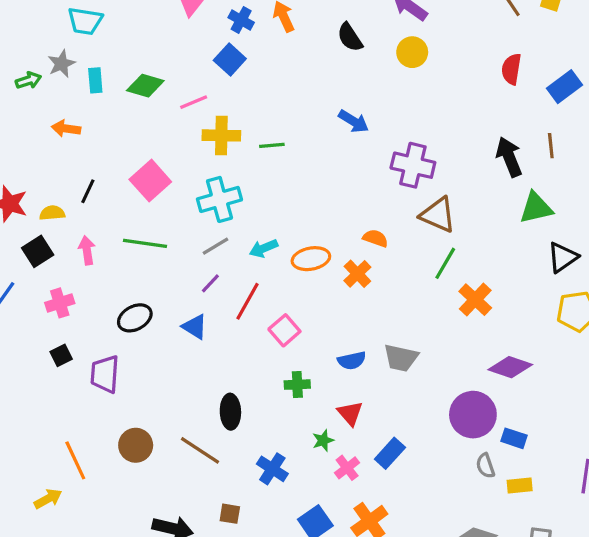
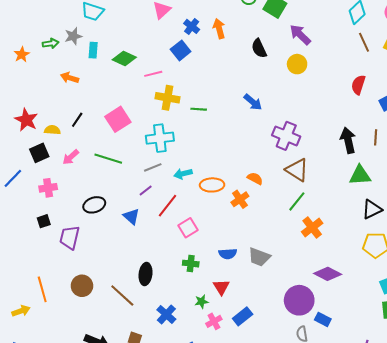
pink arrow: (87, 250) -> (71, 157), turned -132

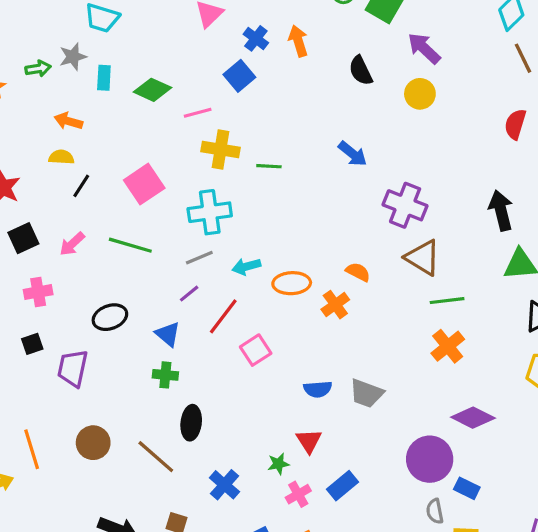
yellow semicircle: (52, 130) -> (61, 157), moved
green line: (297, 201) -> (447, 301), moved, turned 45
green cross: (191, 264) -> (165, 375), moved

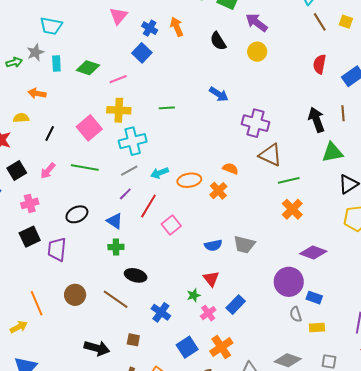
yellow cross: (220, 149) -> (119, 110), moved
yellow semicircle: (61, 157) -> (21, 118), moved
black square: (32, 344) -> (30, 237), size x1.5
black ellipse: (191, 423) -> (136, 275), turned -75

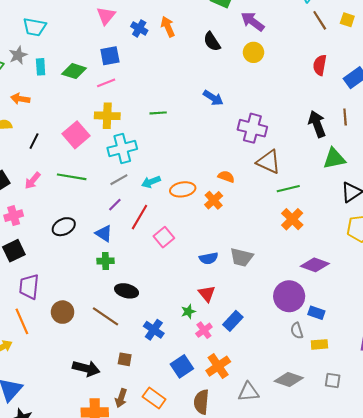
blue square: (142, 53) -> (110, 56), moved, turned 36
purple trapezoid: (57, 249) -> (29, 287), moved

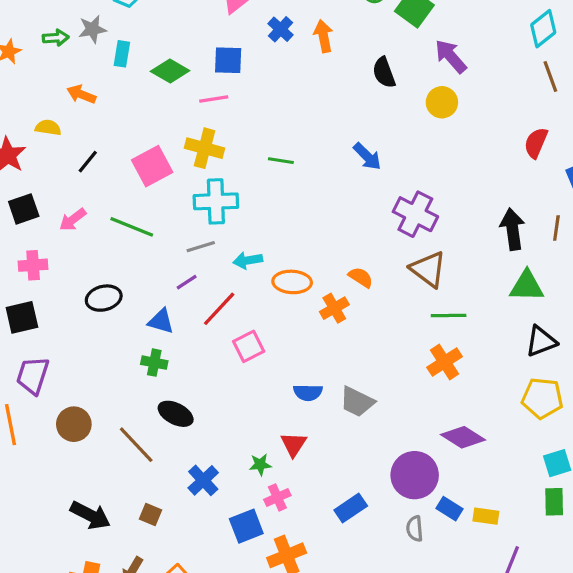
blue triangle: (104, 233) -> (161, 321), turned -30
blue rectangle: (233, 321) -> (351, 508), moved
yellow rectangle: (319, 344) -> (486, 516), moved
blue square: (182, 366) -> (246, 526), moved

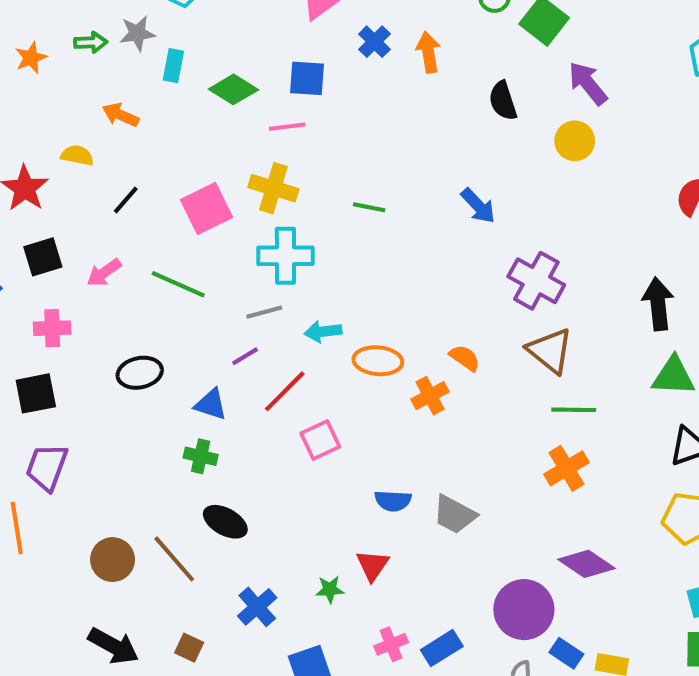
brown circle: (74, 424) -> (113, 560), moved
pink cross: (277, 497) -> (391, 644), moved

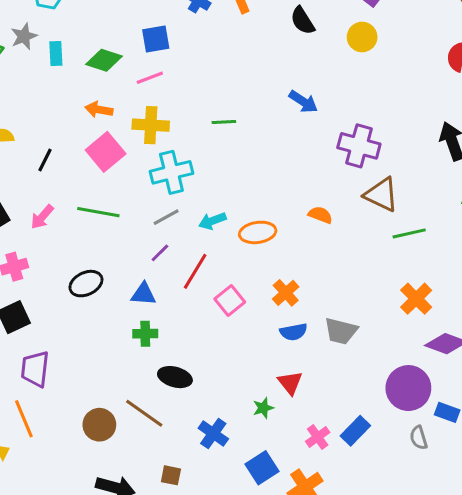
orange arrow: (121, 115) -> (99, 110), moved
orange cross: (430, 396) -> (286, 293), moved
orange cross: (567, 468) -> (416, 299), moved

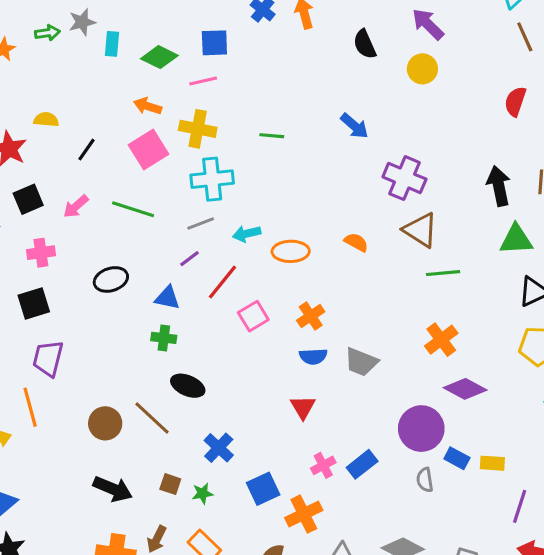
green star: (263, 408) -> (202, 493), moved

